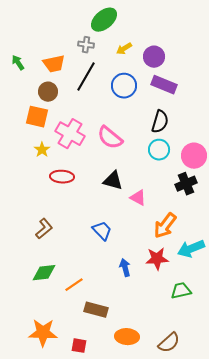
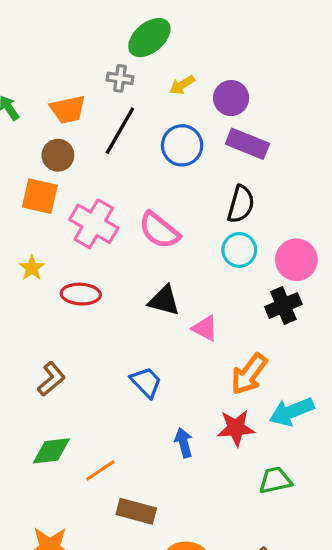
yellow star: (42, 150) -> (32, 268), moved

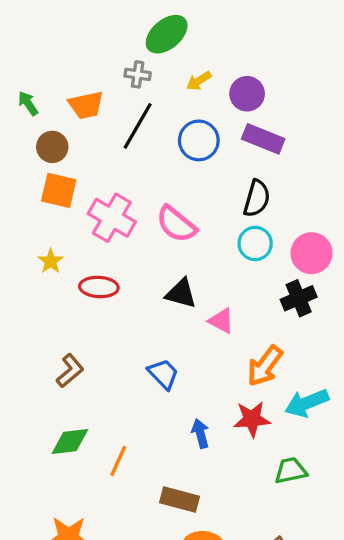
brown circle: (58, 155) -> (52, 147), moved
orange line: (100, 470) -> (118, 461), turned -32
brown rectangle: (136, 511) -> (179, 500), moved

